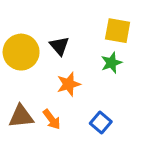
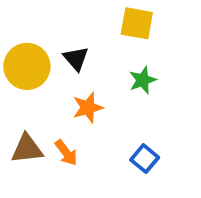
yellow square: (118, 31) -> (137, 23), moved
blue square: (101, 122) -> (145, 159), moved

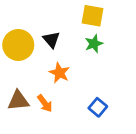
green star: (143, 80) -> (94, 44), moved
orange star: (88, 108) -> (59, 73), turned -30

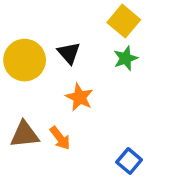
yellow square: (93, 16) -> (124, 21), turned 30
blue square: (98, 107) -> (129, 161), moved

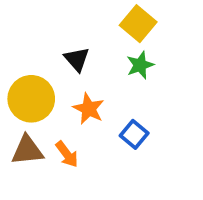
yellow circle: (25, 60) -> (31, 99), moved
blue square: (129, 161) -> (134, 134), moved

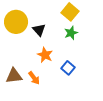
yellow circle: (31, 99) -> (16, 22), moved

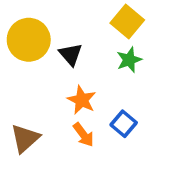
brown triangle: (14, 76) -> (25, 138), turned -36
orange arrow: (34, 78) -> (83, 135), moved

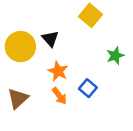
yellow circle: (29, 40) -> (20, 47), moved
green star: (129, 60) -> (115, 56), moved

